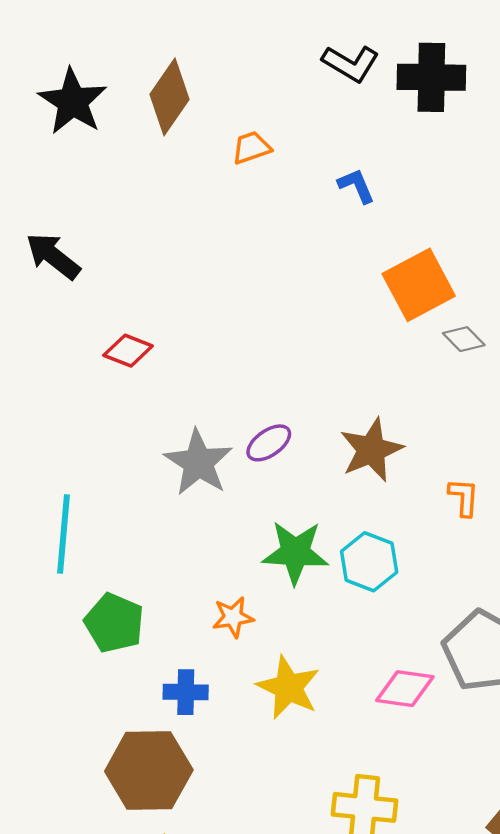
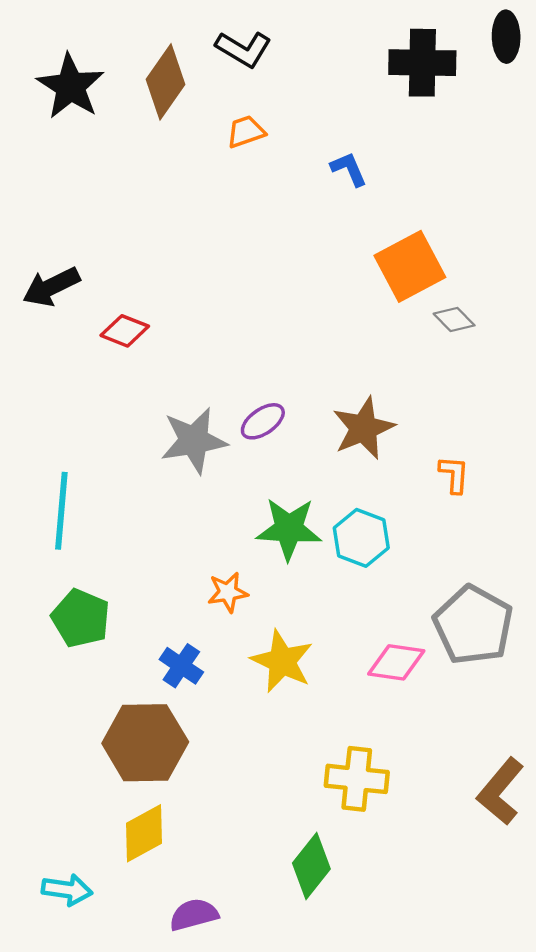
black L-shape: (351, 63) -> (244, 49), moved
black arrow: (53, 256) -> (51, 287), moved, turned -64
gray star: (198, 463) -> (194, 441), turned 30
green pentagon: (114, 623) -> (81, 618), moved
blue cross: (186, 692) -> (181, 666), turned 33

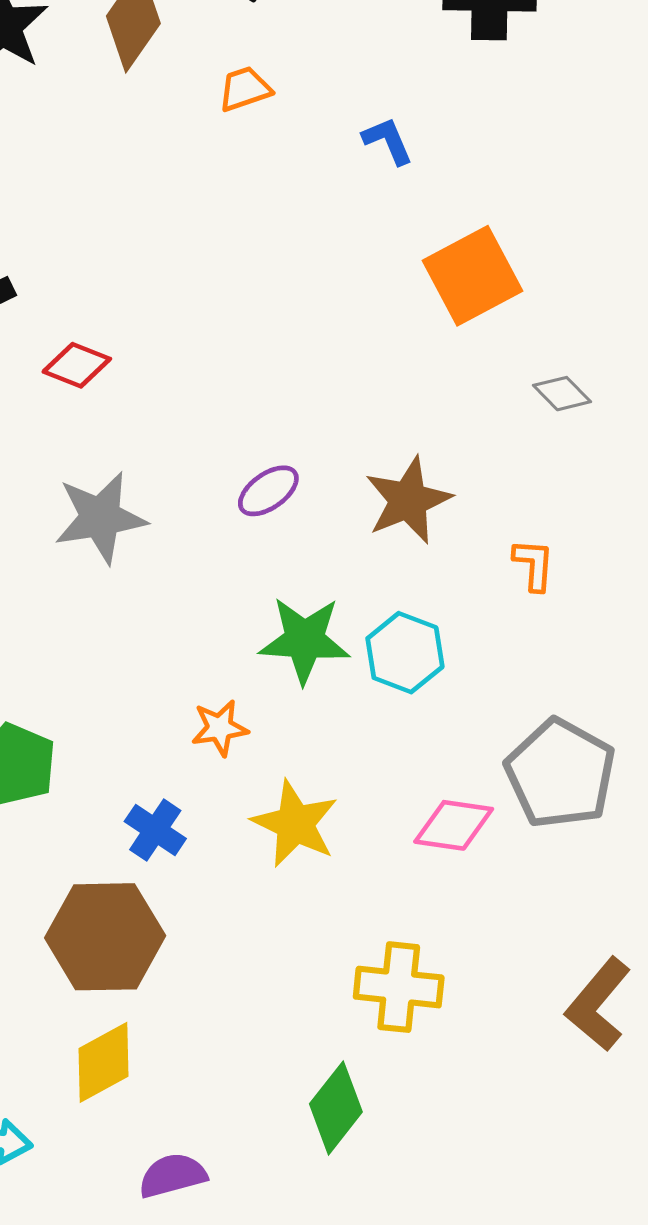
gray diamond: (454, 320) -> (562, 394), moved
gray star: (194, 441) -> (100, 518), moved

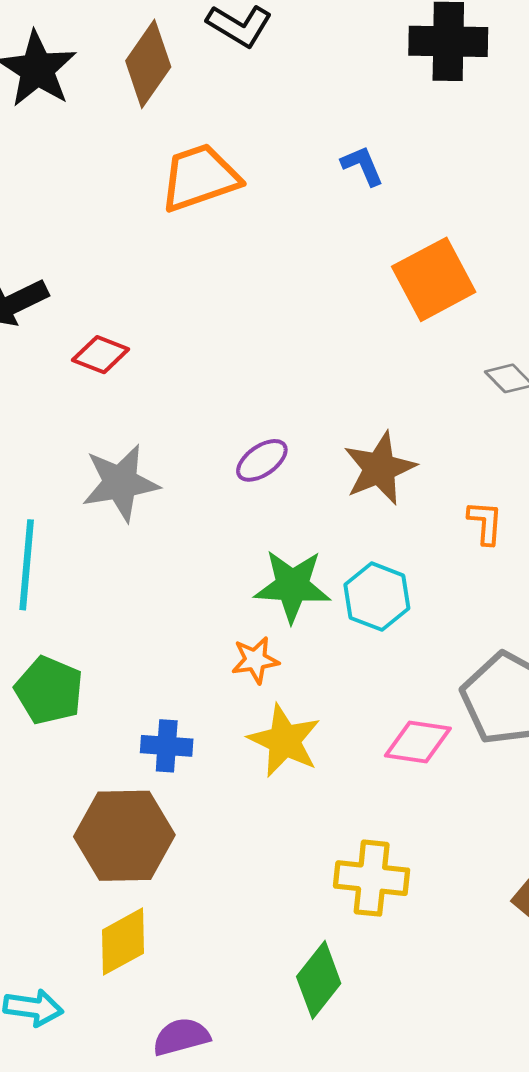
orange trapezoid: (245, 89) -> (200, 178), moved, size x1.8
orange star: (220, 728) -> (255, 660), moved
blue cross: (155, 830) -> (167, 746), turned -30

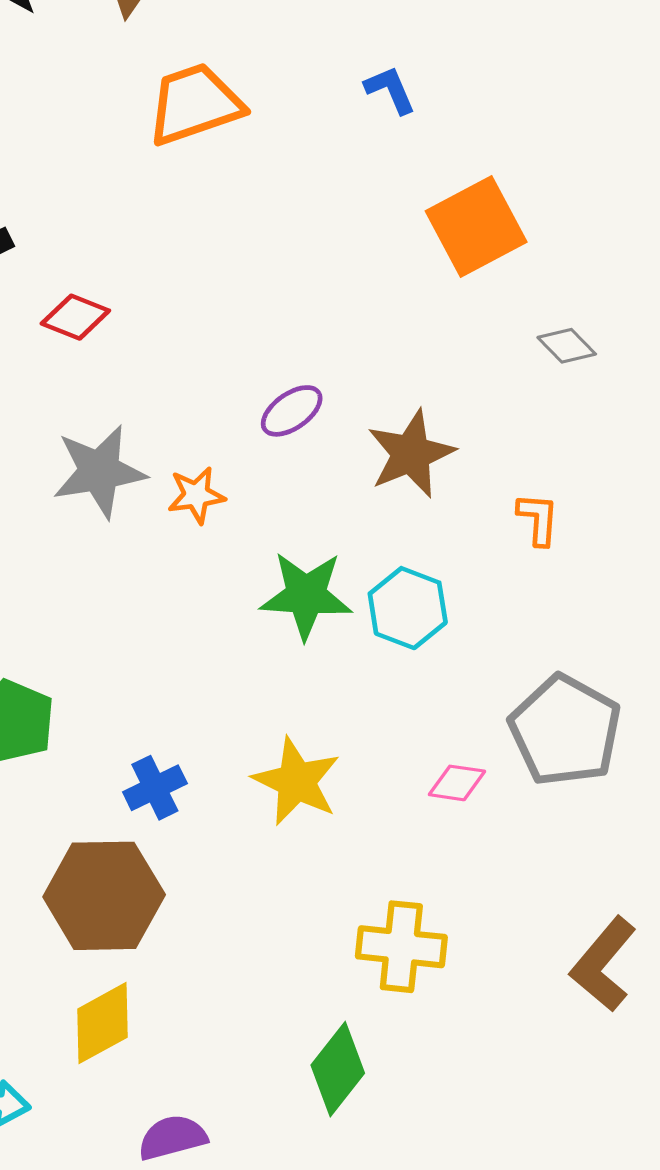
purple ellipse: (262, 460) -> (292, 411), moved
orange star: (255, 660) -> (196, 495), moved
pink diamond: (418, 742) -> (457, 783), size x0.7
blue cross: (167, 746) -> (155, 788), turned -30

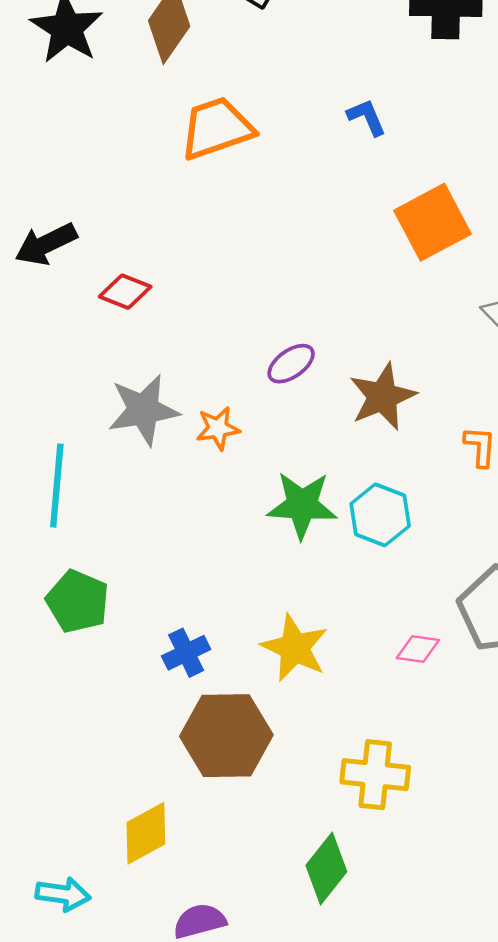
brown hexagon: (104, 896) -> (226, 736), moved

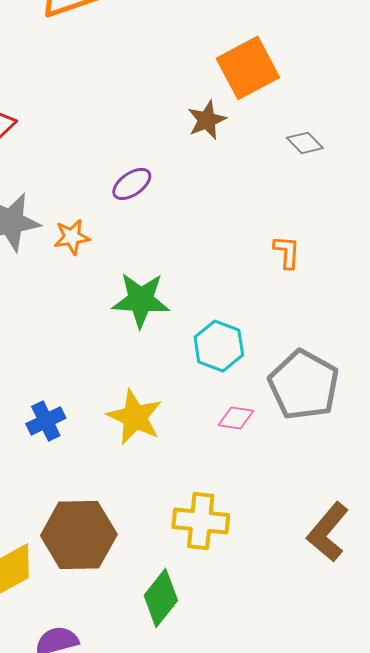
brown star: (383, 397) -> (207, 120), moved, size x0.7
cyan hexagon: (380, 515) -> (219, 346), moved
brown hexagon: (226, 736) -> (79, 535), moved

